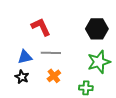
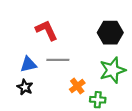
orange cross: (54, 76) -> (77, 86), moved

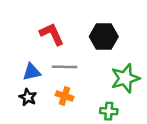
black hexagon: (110, 33) -> (104, 37), moved
orange cross: (77, 86) -> (64, 96), moved, turned -35

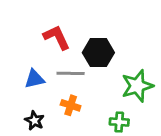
black hexagon: (104, 37) -> (98, 53), moved
black star: (28, 97) -> (34, 121), moved

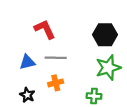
black hexagon: (98, 53) -> (105, 35), moved
orange cross: (71, 105) -> (56, 83), turned -32

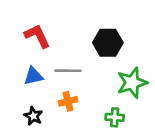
red L-shape: (45, 29) -> (37, 36), moved
black hexagon: (105, 35) -> (108, 43), moved

